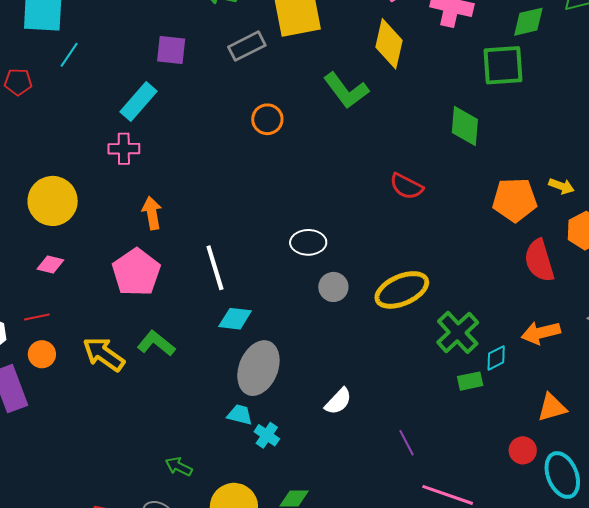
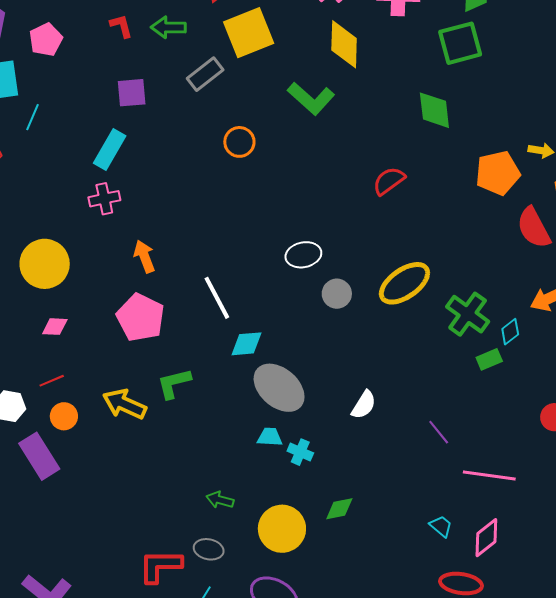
red semicircle: (406, 186) -> (389, 181), turned 128
green L-shape: (156, 343) -> (174, 383), turned -42
gray ellipse: (258, 368) -> (279, 388), turned -60

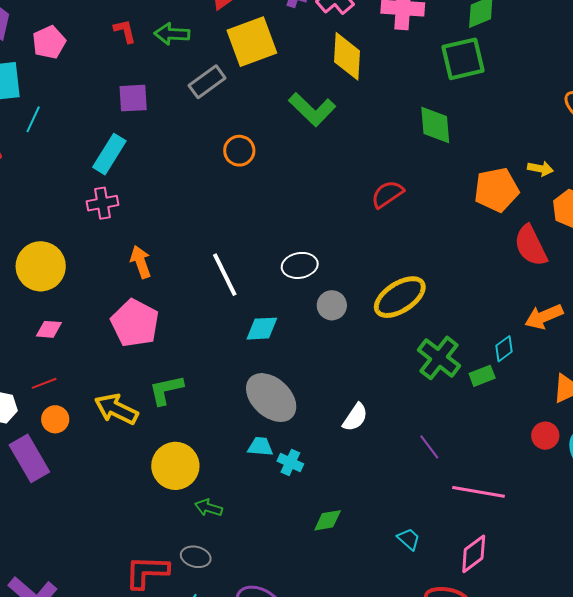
white line: (217, 298) -> (225, 275), moved
green cross: (468, 314) -> (439, 358), moved
cyan diamond: (246, 344) -> (262, 329), moved
cyan trapezoid: (441, 526) -> (409, 539), moved
yellow circle: (282, 529) -> (175, 466), moved

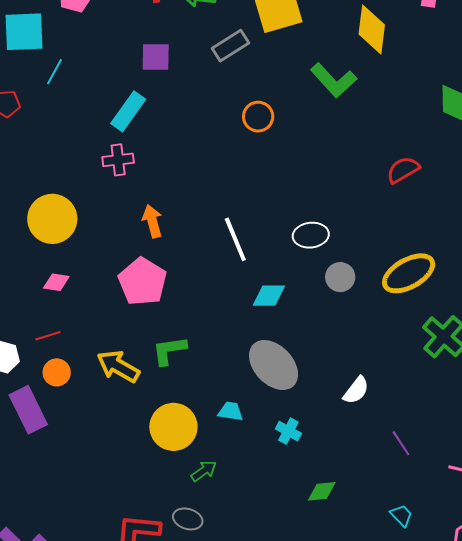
cyan trapezoid: (260, 447) -> (231, 411), moved
purple line: (429, 447) -> (401, 443), moved
green arrow: (209, 508) -> (204, 471), turned 124

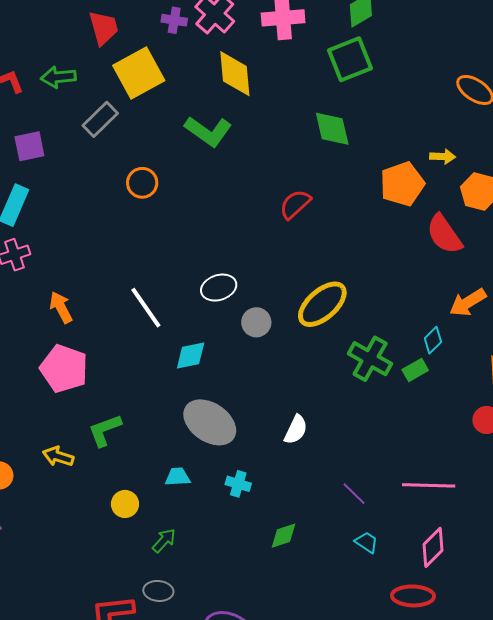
yellow arrow: (118, 366) -> (58, 456), size x0.7
yellow circle: (173, 427) -> (125, 504), size x0.6
purple line: (401, 443) -> (354, 494), moved

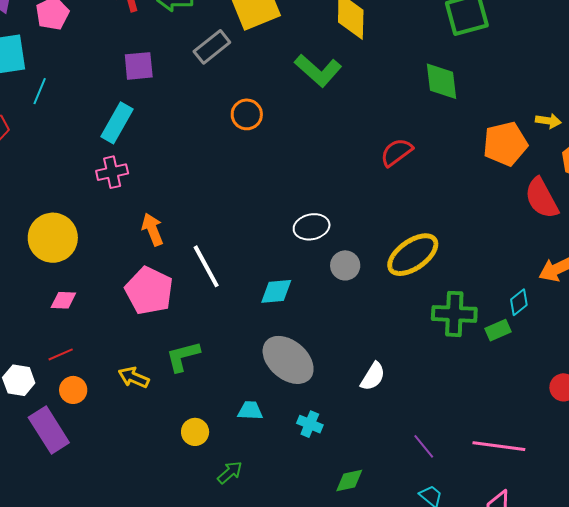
white line: (146, 308) -> (206, 266), moved
green cross: (370, 359) -> (454, 314), turned -33

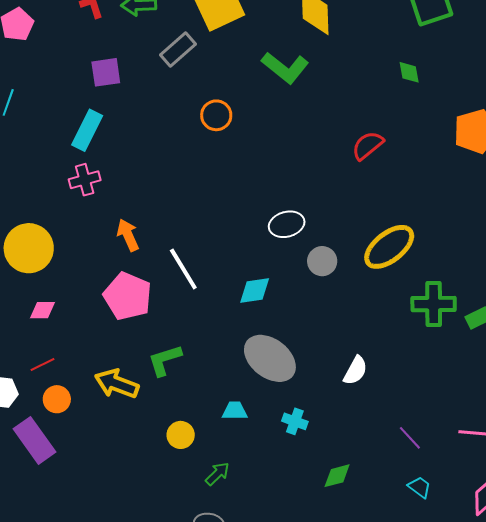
green diamond: (442, 81) -> (409, 72), size x0.6
yellow arrow: (134, 377) -> (117, 384), size x1.4

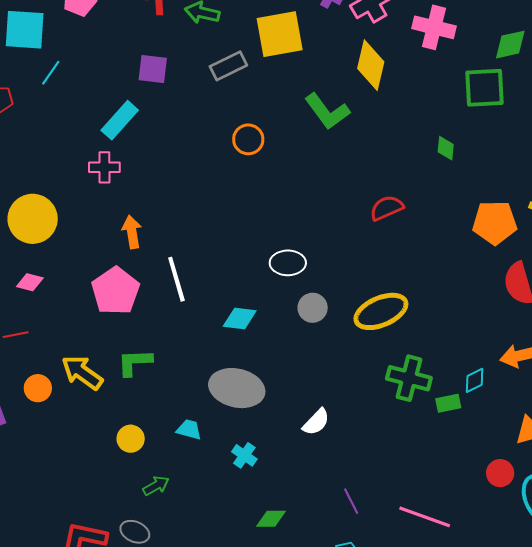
gray ellipse: (270, 358) -> (237, 388), turned -40
orange circle: (57, 399) -> (38, 388), moved

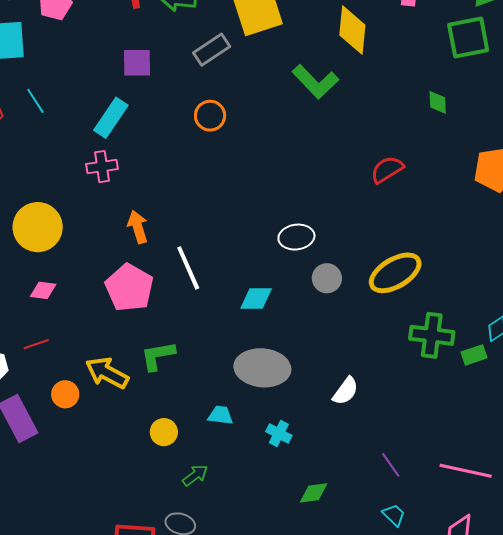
cyan line: (51, 73) -> (35, 101), moved, turned -60
orange circle: (248, 139) -> (210, 116), moved

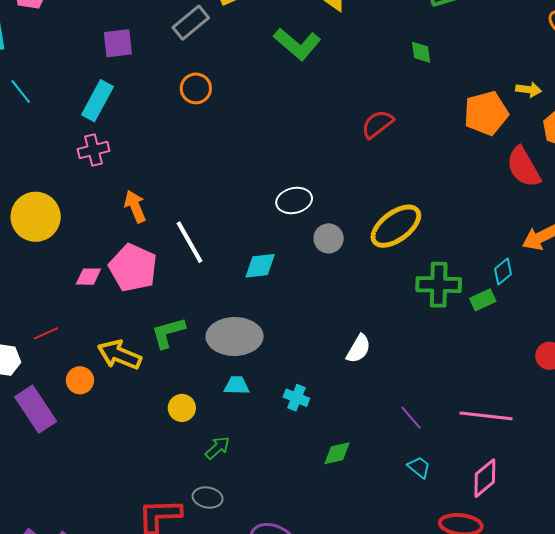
pink diamond: (43, 290) -> (88, 277), moved
gray ellipse: (262, 368) -> (235, 336), moved

